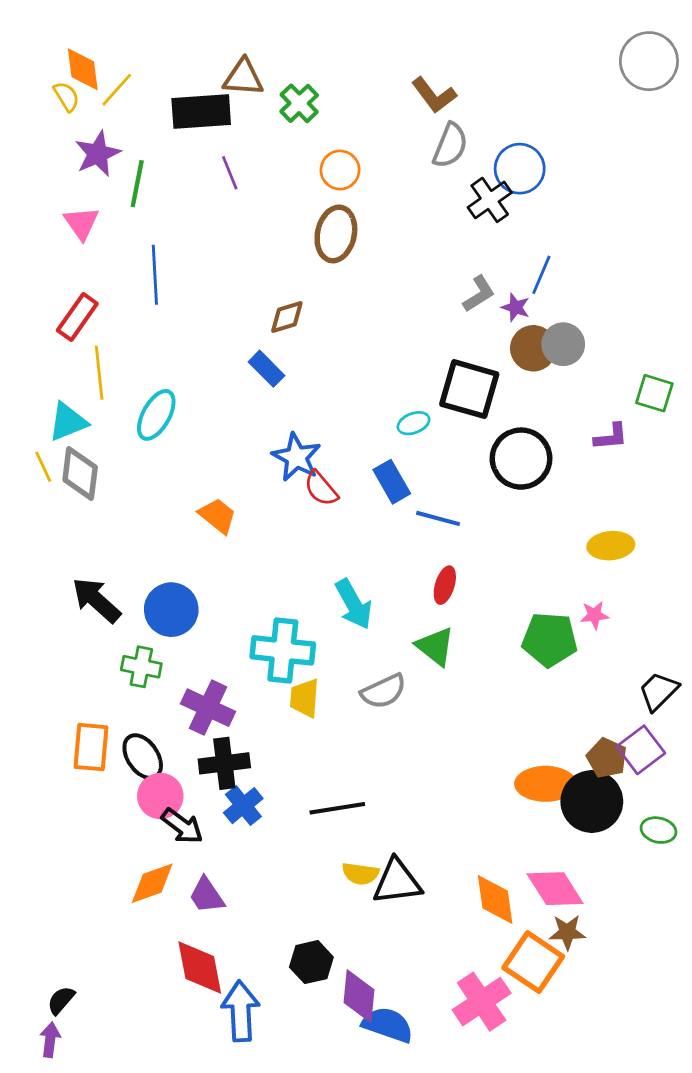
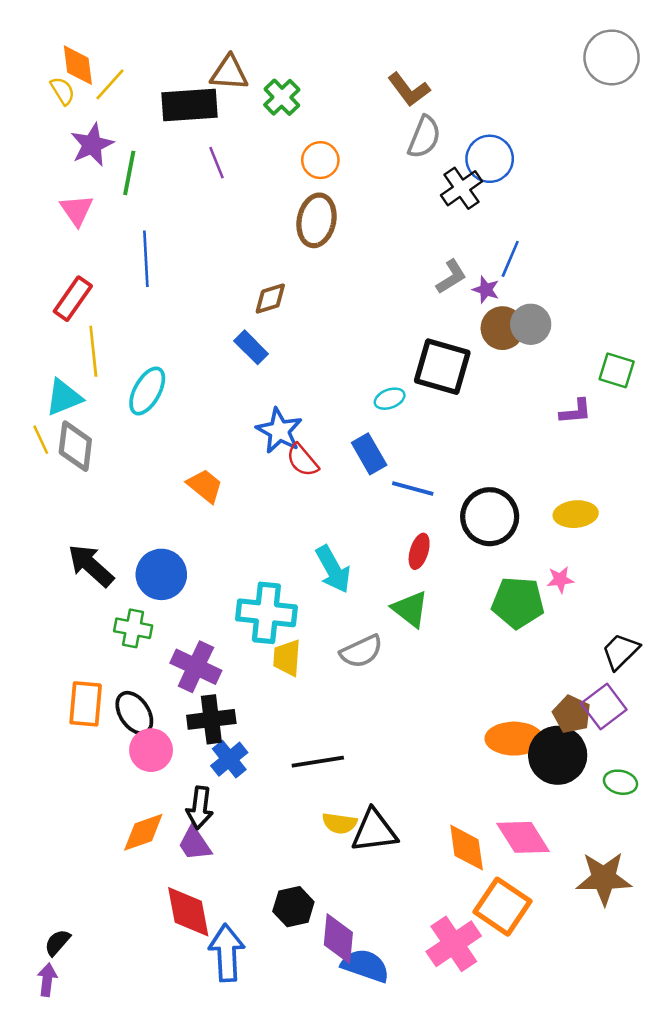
black circle: (521, 459) -> (490, 517), moved
black arrow: (182, 826) -> (200, 808), moved, turned 60
brown star: (567, 932) -> (604, 878), moved, size x1.6

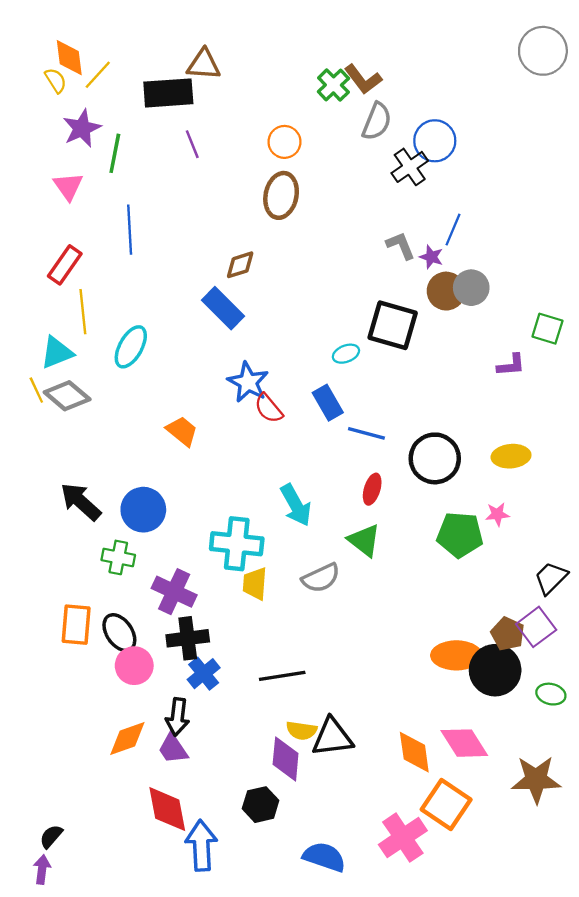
green cross: (282, 97) -> (333, 85), moved
gray L-shape: (451, 277) -> (401, 246), turned -80
blue rectangle: (251, 347) -> (223, 308), size x1.4
gray diamond: (75, 446) -> (67, 396), turned -57
purple diamond: (338, 939) -> (286, 759), moved

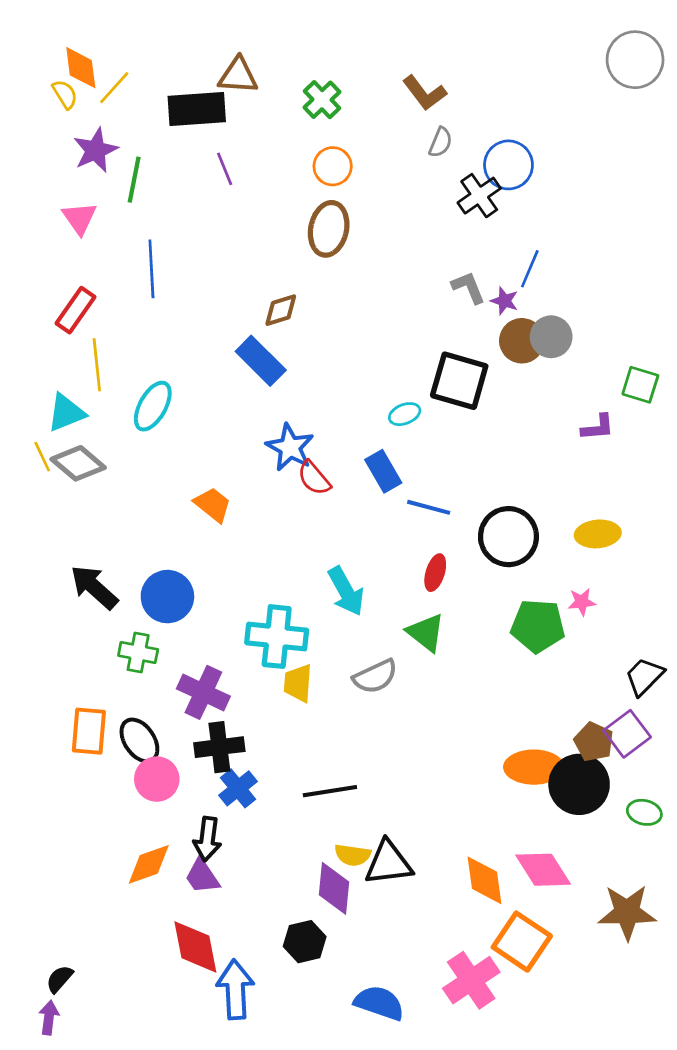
green cross: (333, 85) -> (322, 100), moved
gray semicircle: (377, 121) -> (441, 142), size x0.7

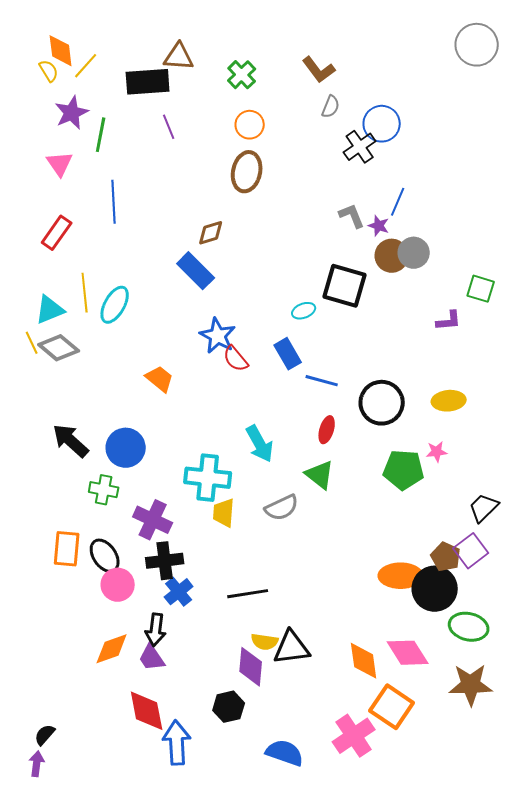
yellow line: (97, 365) -> (85, 293), moved
green ellipse: (644, 812) -> (469, 627), moved, size x1.5

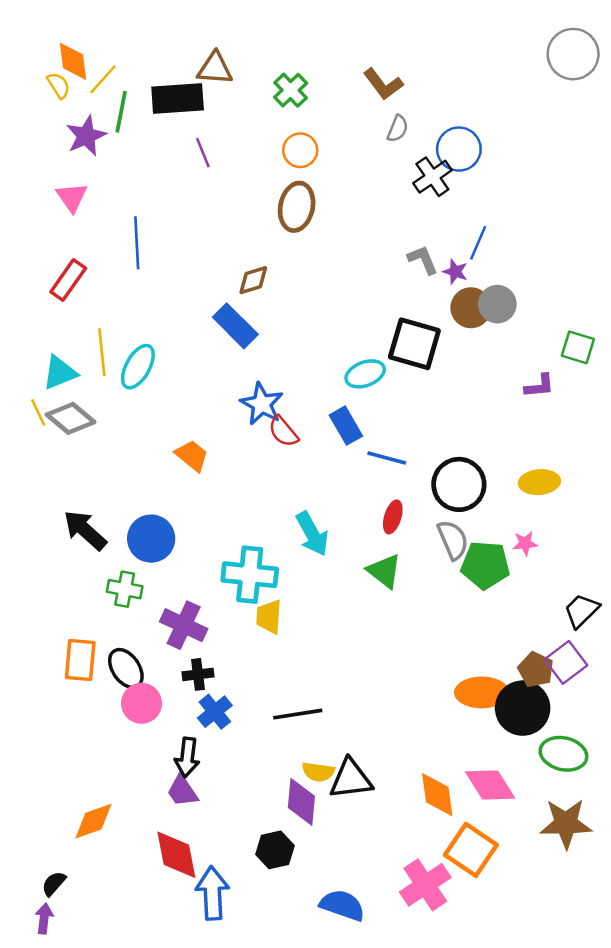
green line: (101, 135) -> (121, 112), moved
cyan ellipse: (304, 311) -> (365, 374), size x1.4
gray semicircle: (282, 508) -> (453, 540), moved, turned -88
black cross: (165, 561) -> (198, 674), size x0.7
orange diamond: (112, 649) -> (93, 821), moved

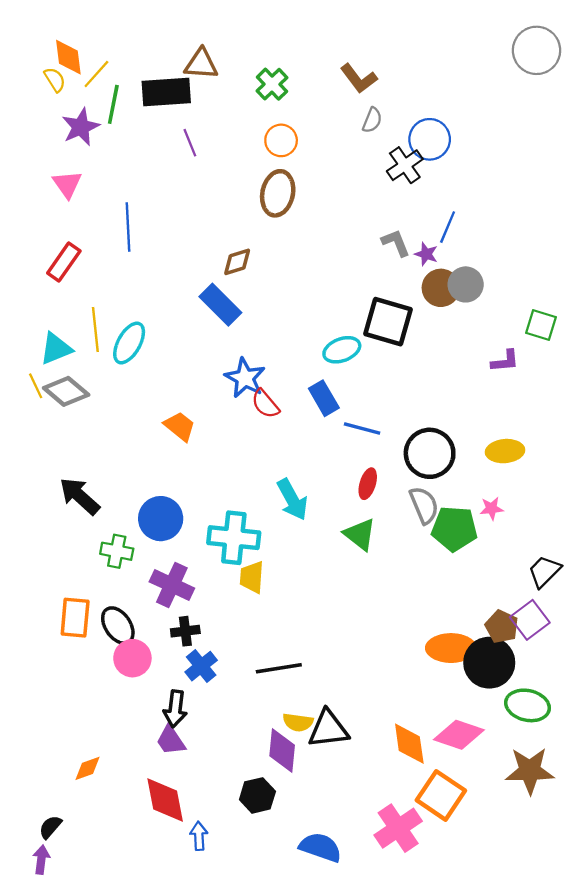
blue circle: (151, 539) -> (161, 519), moved
pink diamond: (490, 785) -> (459, 735), turned -39
orange diamond: (93, 821) -> (87, 768), size x0.7
blue arrow: (212, 893) -> (199, 836), size x0.6

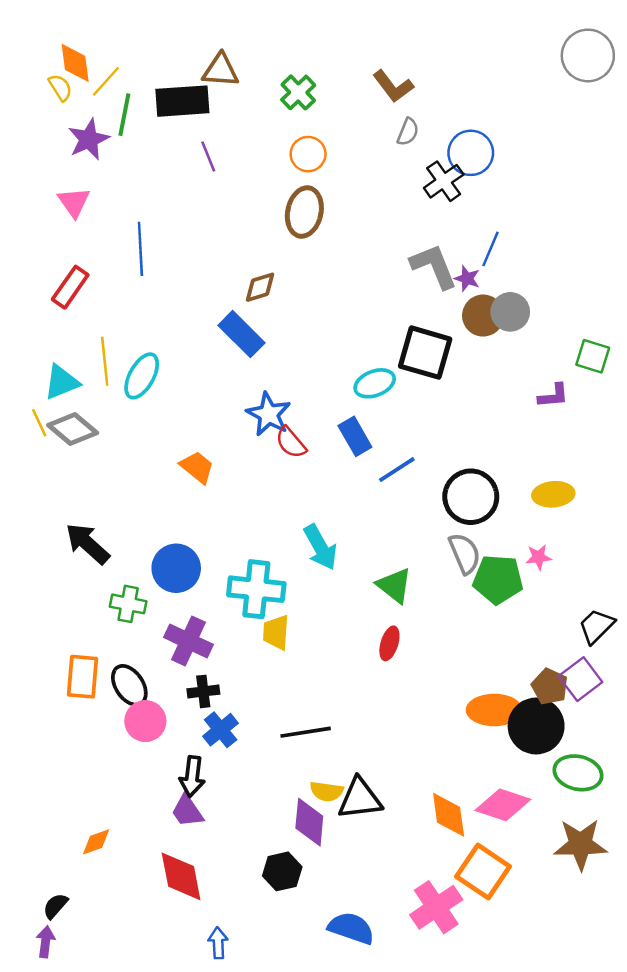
gray L-shape: (396, 243) -> (434, 266), size x1.5
blue line: (362, 429) -> (397, 470), turned -48
red ellipse: (368, 484) -> (389, 643), moved
blue arrow: (199, 836) -> (218, 943), moved

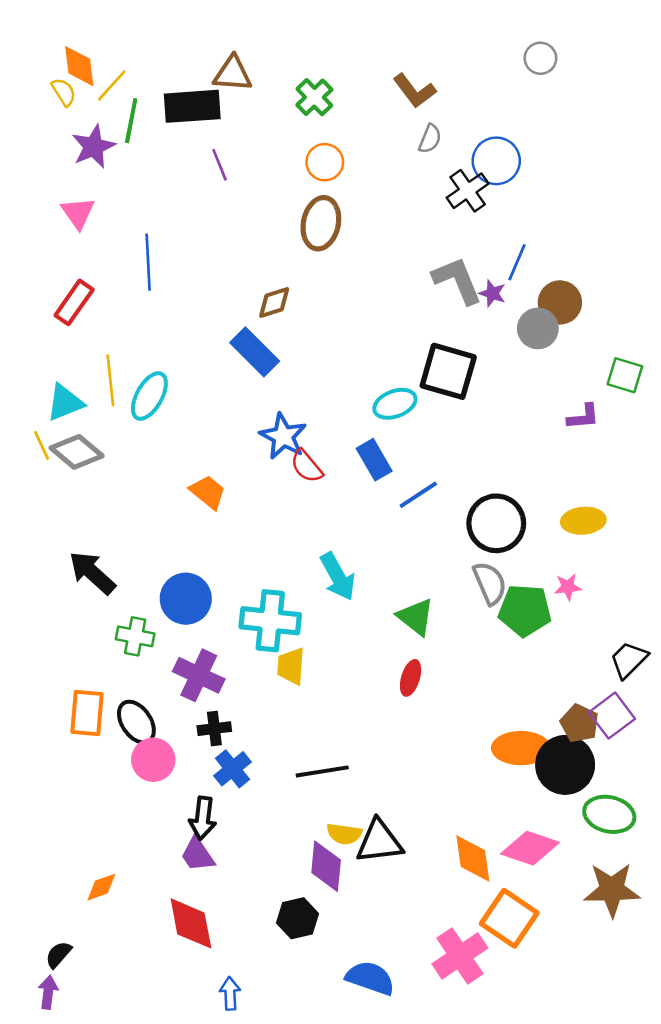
gray circle: (588, 55) -> (540, 58), moved, size x0.6
brown circle: (483, 316) -> (560, 302), moved

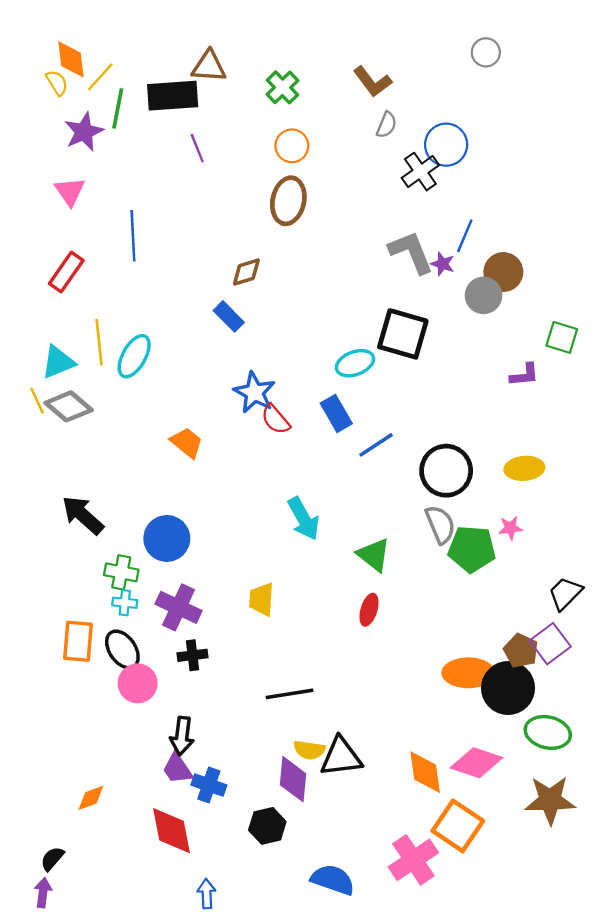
blue rectangle: (255, 352) -> (229, 316), size x0.7
cyan cross: (270, 621) -> (125, 603), moved, size x0.5
blue cross: (233, 769) -> (209, 785), moved, turned -32

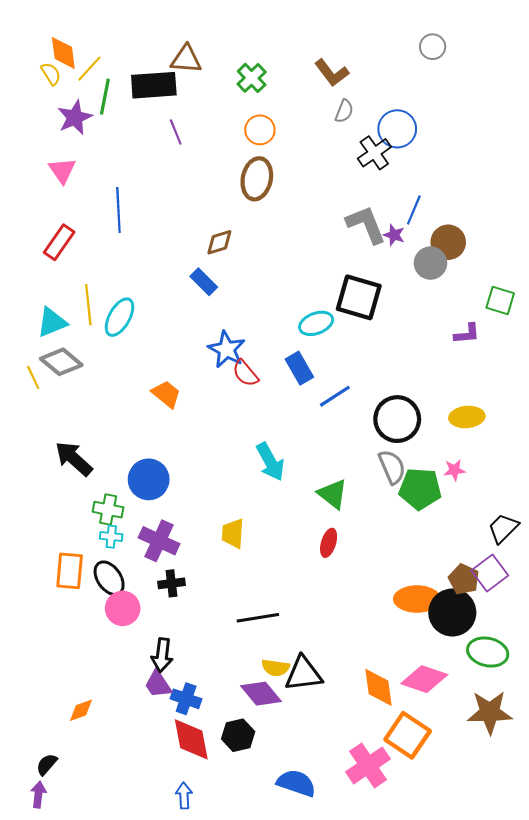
yellow line: (37, 401) -> (33, 377), moved
purple diamond: (293, 779) -> (261, 694), turned -45
red diamond: (171, 831) -> (191, 739), moved

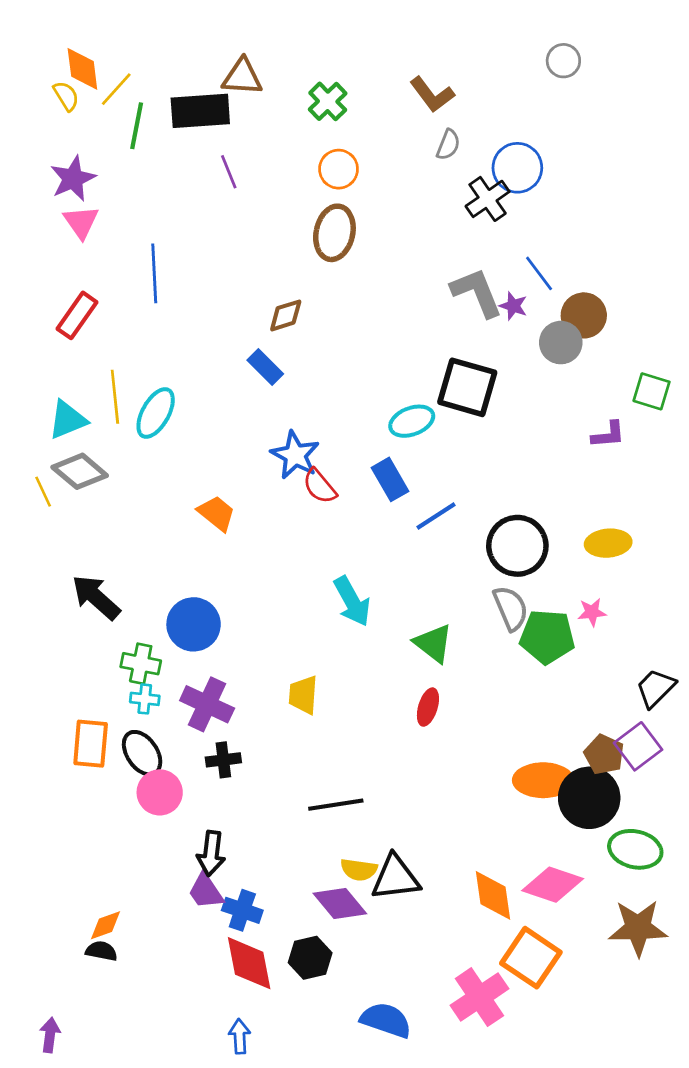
purple star: (75, 117) -> (73, 179), moved
blue line: (414, 210) -> (539, 273), turned -60
black semicircle: (47, 764) -> (101, 951), moved, turned 60

